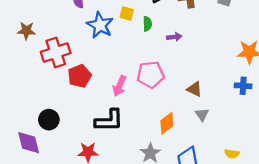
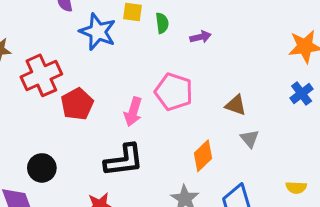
pink pentagon: (151, 75) -> (174, 92), turned 30
blue cross: (243, 86) -> (302, 94), turned -35

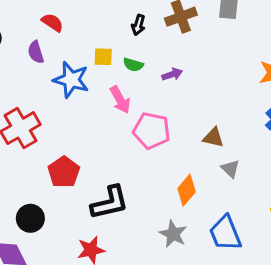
green semicircle: (162, 23) -> (133, 65), turned 120
red pentagon: (77, 104) -> (64, 172), moved
pink arrow: (133, 112) -> (120, 100), moved, turned -40

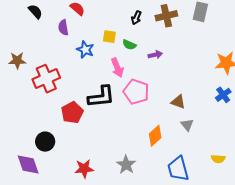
blue star: (71, 80) -> (85, 50), size x0.7
black L-shape: (110, 203) -> (101, 97), moved
gray star: (173, 234) -> (126, 165), moved

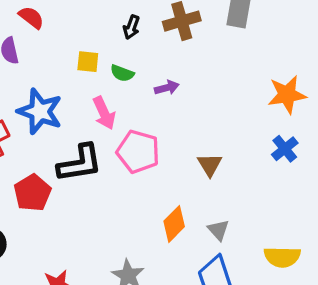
blue star: (85, 50) -> (40, 111), moved, size x1.5
brown triangle: (178, 102) -> (210, 165), turned 42
gray triangle: (187, 125) -> (218, 230), moved
yellow semicircle: (218, 159) -> (282, 257), size x1.5

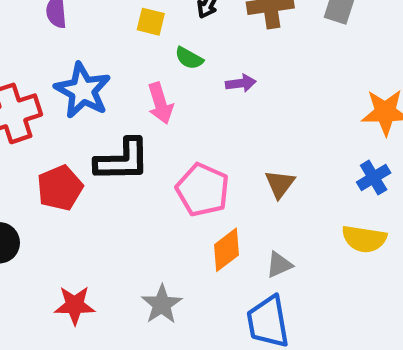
yellow square: (88, 62) -> (151, 22), moved
pink pentagon: (138, 152) -> (203, 190), moved
gray triangle: (218, 230) -> (279, 265), turned 40
yellow semicircle: (282, 257) -> (364, 239), moved

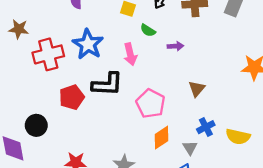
blue cross: (374, 178) -> (206, 127), moved
brown triangle: (280, 184) -> (197, 89), moved
gray triangle: (279, 265) -> (190, 148), turned -42

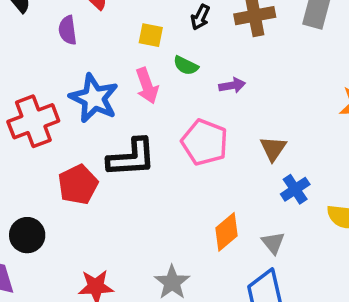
pink arrow: (130, 54) -> (147, 86), moved
pink pentagon: (151, 104) -> (205, 142), moved
blue cross: (206, 127) -> (295, 189), moved

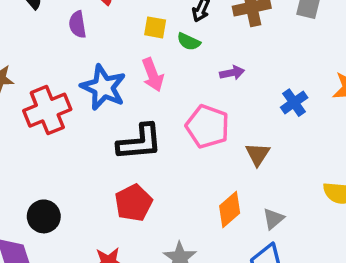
green semicircle: (186, 66) -> (189, 42), moved
brown triangle: (273, 149) -> (258, 154), moved
red pentagon: (78, 185) -> (133, 203), moved
blue cross: (295, 189) -> (294, 103), moved
gray triangle: (273, 243) -> (273, 219), turned 30

